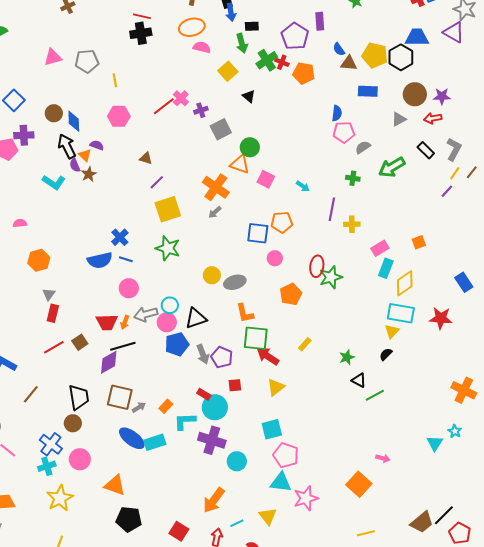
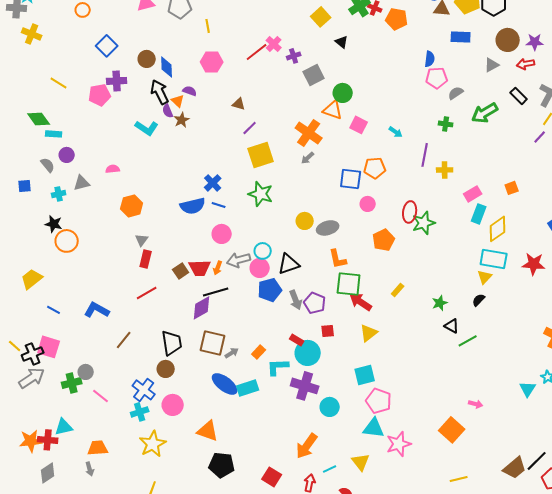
brown square: (80, 342) -> (181, 271), moved

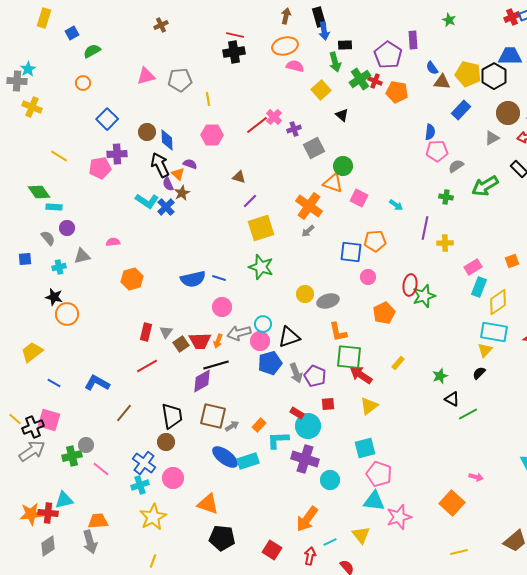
blue rectangle: (461, 37) -> (461, 110), turned -48
blue cross: (213, 183) -> (166, 207), moved
gray triangle: (142, 240) -> (166, 332), moved
gray arrow: (90, 469) -> (90, 542), size x1.6

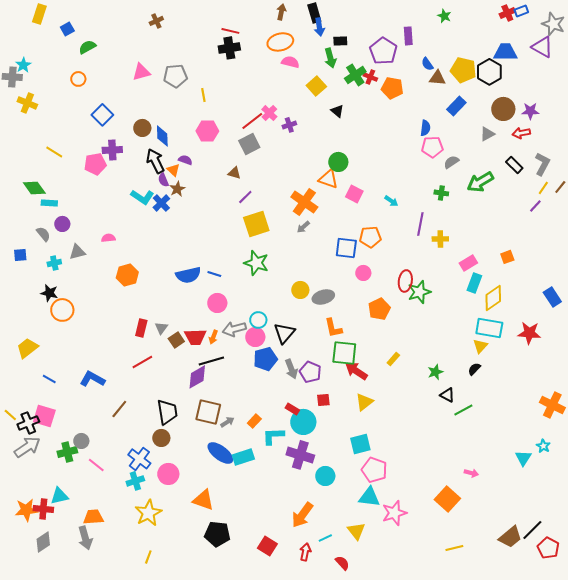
gray square: (314, 148) -> (249, 144), moved
black triangle: (289, 337) -> (284, 333), turned -30

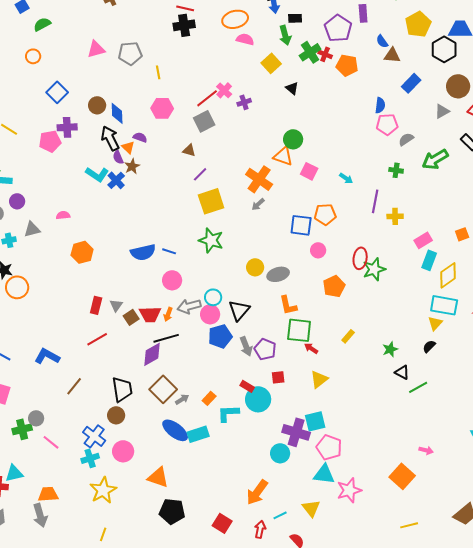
yellow pentagon: (463, 70) -> (418, 24), moved, turned 30
red arrow: (356, 371) -> (311, 348), size x0.6
brown square: (208, 412) -> (163, 389), turned 32
purple cross: (300, 455) -> (296, 432), moved

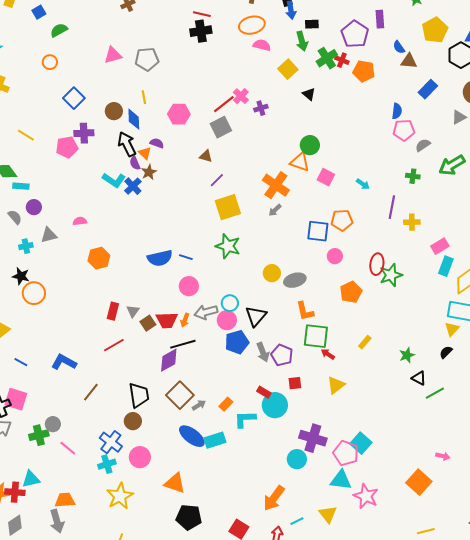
yellow line: (158, 72) -> (144, 97), moved
cyan square: (315, 421) -> (361, 443), moved, turned -35
pink star: (349, 490) -> (366, 496), turned -30

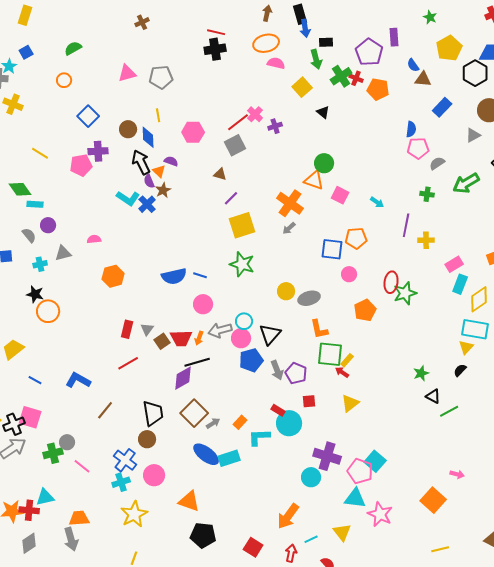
blue square: (39, 12) -> (26, 52), moved
yellow rectangle: (365, 342) -> (347, 360), moved

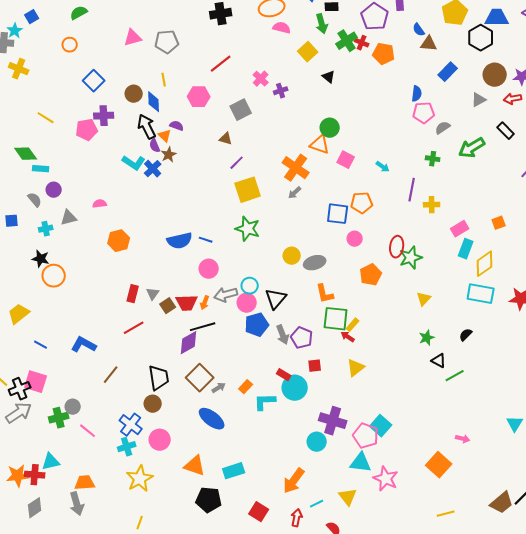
red line: (238, 122) -> (221, 64), moved
yellow triangle: (466, 347) -> (424, 299), moved
cyan rectangle: (229, 458) -> (234, 471), moved

